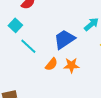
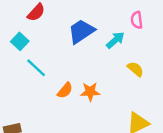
blue trapezoid: (64, 39) -> (81, 31), moved

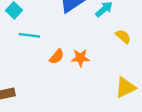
cyan line: (36, 68) -> (29, 35), turned -36

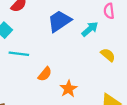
orange star: (80, 58) -> (68, 89), moved, turned -30

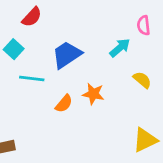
blue trapezoid: (59, 21) -> (67, 55), moved
orange star: (68, 89) -> (93, 94), moved, turned -30

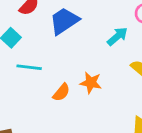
blue trapezoid: (67, 55) -> (64, 21), moved

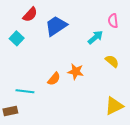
cyan line: (29, 67) -> (25, 91), moved

